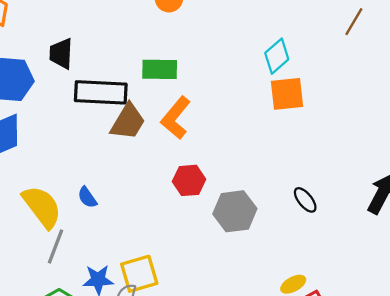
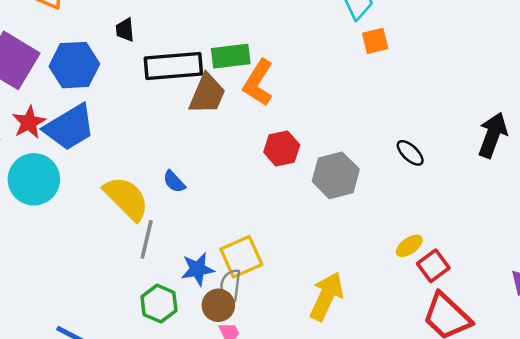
black trapezoid: (61, 54) -> (125, 30), size x0.7
green rectangle: (160, 69) -> (231, 56), moved
orange square: (287, 94) -> (375, 41), size x0.7

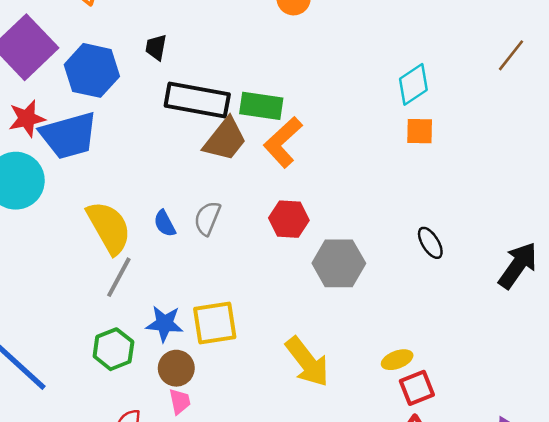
black ellipse: (410, 153) -> (430, 243), moved
gray semicircle: (231, 285) -> (207, 218), moved
yellow arrow: (326, 296) -> (307, 362), moved, turned 102

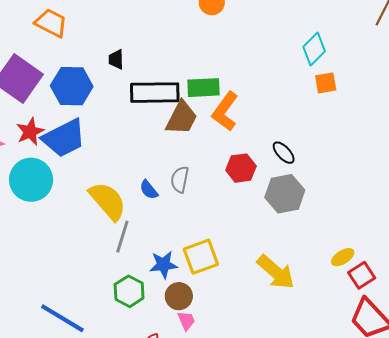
black ellipse: (430, 243) -> (284, 153), moved

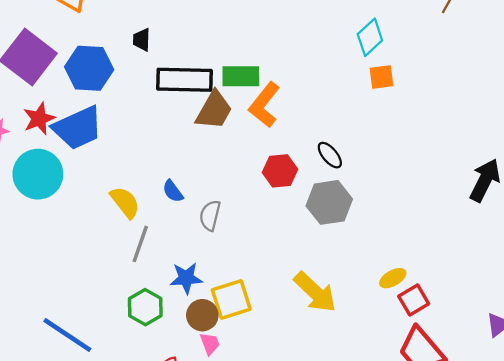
gray semicircle: (180, 179) -> (210, 215), moved
yellow semicircle: (108, 201) -> (125, 202), size x0.7
yellow square: (201, 257) -> (231, 300), moved

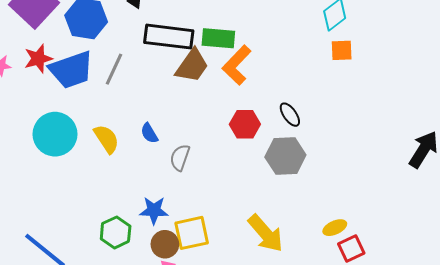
cyan circle: (38, 174) -> (55, 134), moved
gray line: (140, 244) -> (114, 69), moved

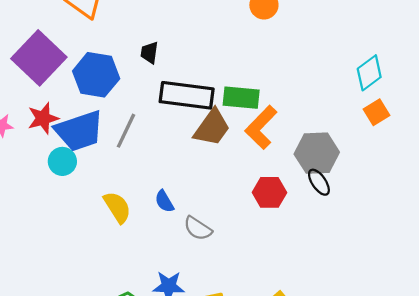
orange square: (342, 50) -> (376, 112), turned -30
cyan circle: (55, 134) -> (62, 161), moved, size x0.6
gray hexagon: (285, 156) -> (317, 153), moved
gray semicircle: (180, 158) -> (198, 228), turned -76

